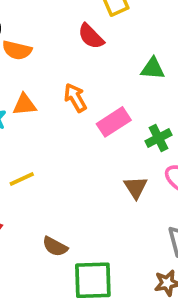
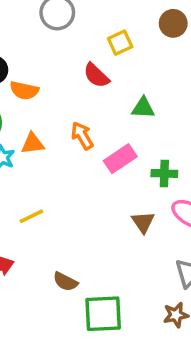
green triangle: (153, 69) -> (143, 108), moved
green cross: (158, 138) -> (164, 173), turned 30

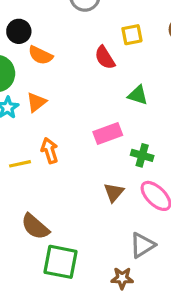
orange arrow: (82, 136) -> (50, 151), moved
orange triangle: (33, 144) -> (36, 102), turned -45
brown semicircle: (65, 282) -> (35, 227), size x1.4

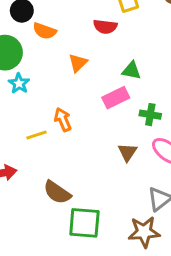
red semicircle: (105, 58) -> (105, 27), turned -45
green triangle: (138, 95) -> (131, 71), moved
orange triangle: (36, 102) -> (78, 63), moved
brown star: (122, 278) -> (144, 232), size x1.5

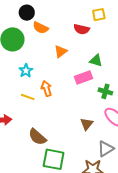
cyan star: (19, 83) -> (26, 71), moved
yellow line: (36, 135) -> (28, 97), turned 32
brown triangle: (127, 152) -> (87, 124), moved

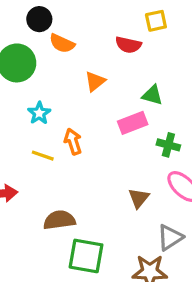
brown semicircle: (37, 137) -> (59, 220), turned 132

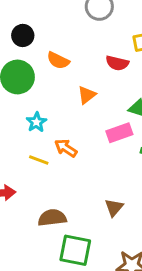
black circle: (39, 19) -> (23, 35), moved
orange arrow: (73, 141) -> (66, 148), turned -40
brown triangle: (139, 198) -> (114, 208), moved

